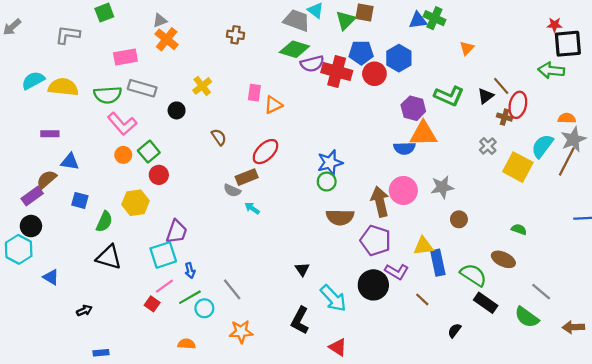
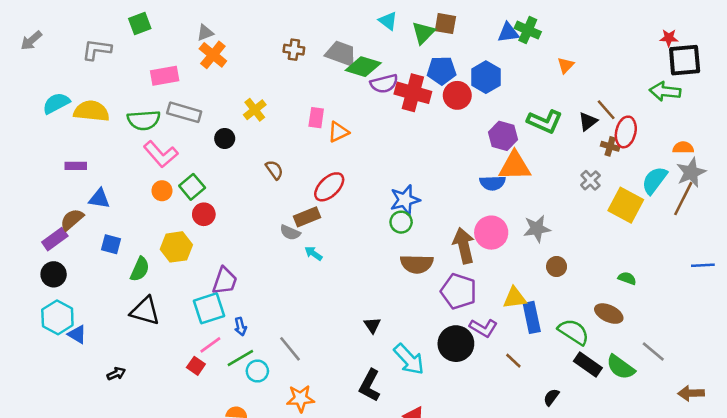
gray trapezoid: (297, 20) -> (341, 54), moved
cyan hexagon: (19, 249) -> (57, 317), moved
green semicircle: (527, 317) -> (621, 367), moved

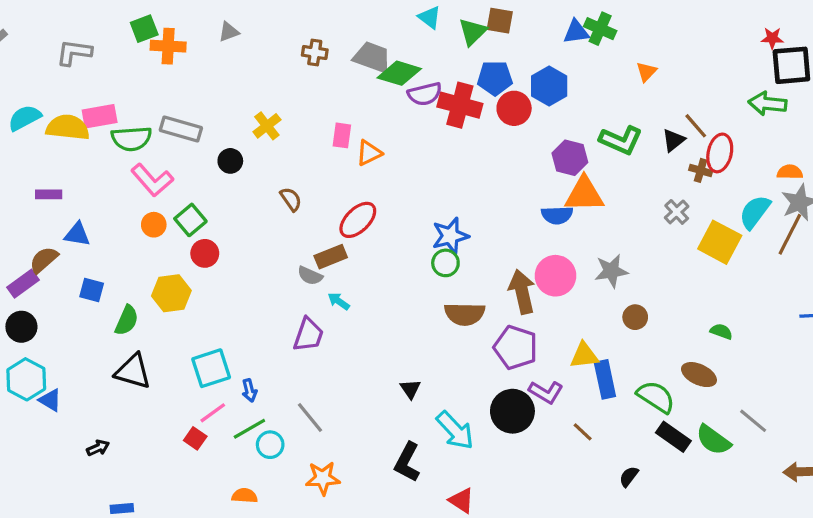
green square: (140, 24) -> (144, 29), moved
gray triangle: (205, 33) -> (229, 32), moved
orange cross: (213, 55) -> (168, 46), moved, turned -36
pink rectangle: (165, 76) -> (100, 116), moved
purple trapezoid: (225, 281) -> (308, 335), moved

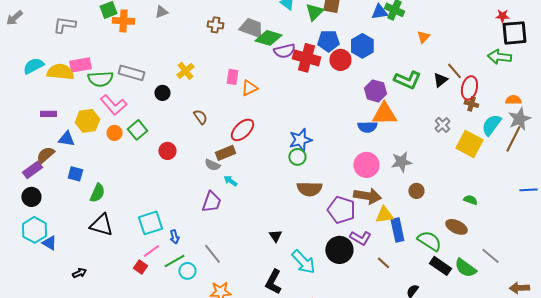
brown cross: (701, 170) -> (471, 104), moved
red circle: (205, 253) -> (167, 151), moved
brown arrow: (522, 292) -> (367, 196), moved, turned 112
yellow hexagon: (171, 293) -> (87, 121), moved

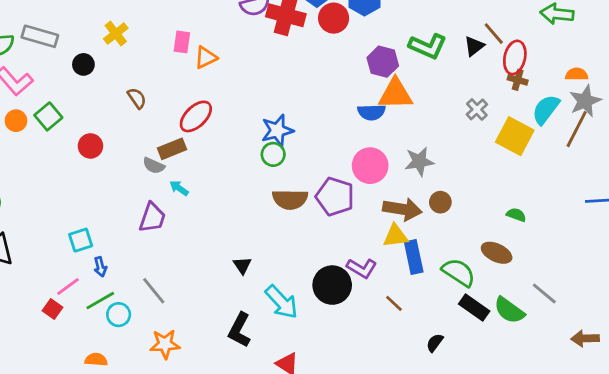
brown arrow: (367, 196) -> (402, 209), moved
purple pentagon: (341, 210) -> (335, 197), moved
cyan square: (150, 223) -> (81, 240), moved, size x0.7

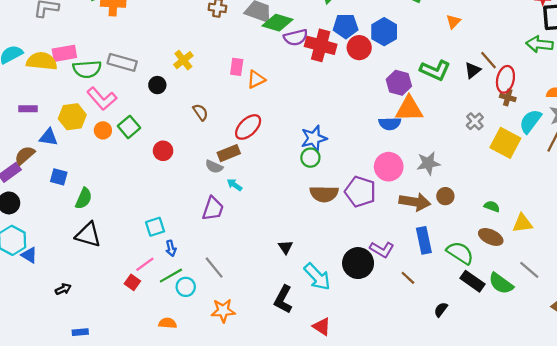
green semicircle: (516, 215) -> (492, 206), moved
yellow triangle: (395, 236) -> (522, 223), moved

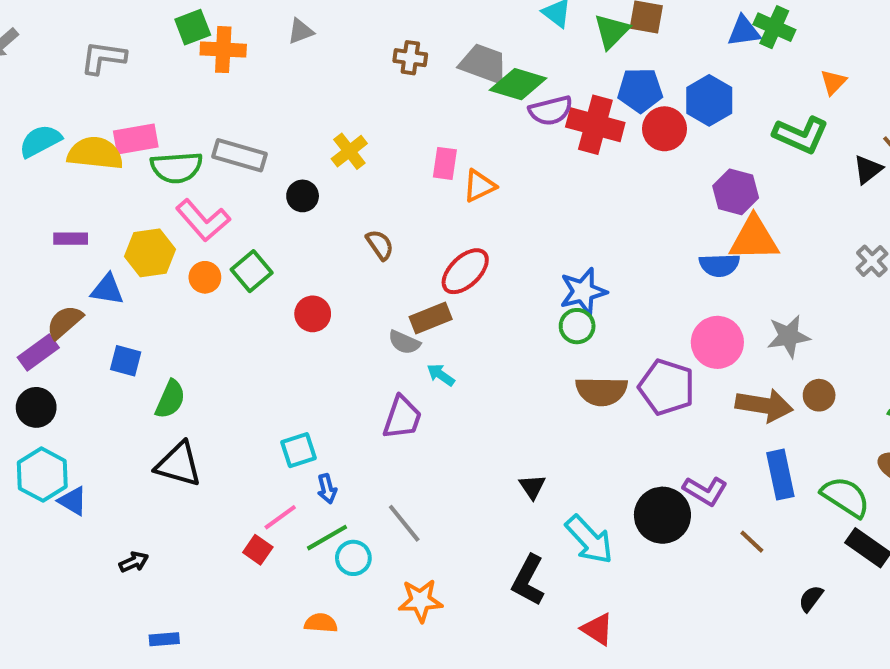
green L-shape: (435, 70) -> (801, 135), moved

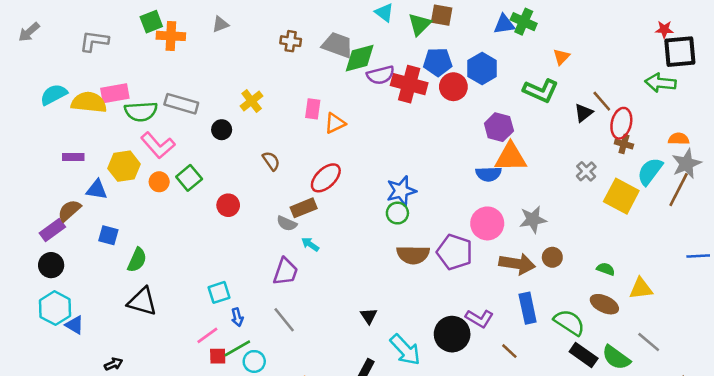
green diamond: (518, 84) -> (360, 58), turned -32
gray line: (404, 523) -> (284, 320), moved
red square: (258, 550) -> (218, 356), moved, turned -36

